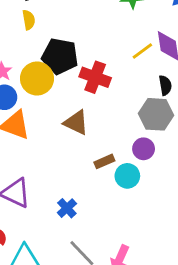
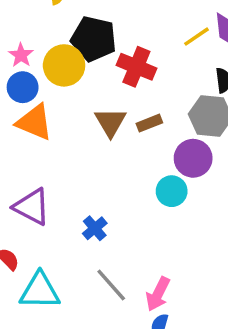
brown triangle: (76, 122) -> (111, 122), turned 32
purple circle: (144, 149) -> (193, 158), size x1.4
brown rectangle: (104, 161) -> (149, 123), moved

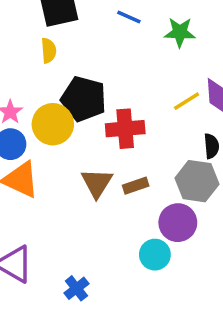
red cross: (136, 67) -> (125, 129), turned -30

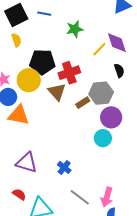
blue line: (129, 17) -> (44, 14), moved
green star: (180, 32) -> (75, 29), moved
gray hexagon: (197, 181) -> (101, 93), moved
brown triangle: (97, 183) -> (57, 92), moved

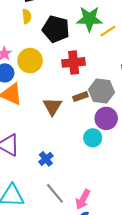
green star: (75, 29) -> (89, 19), size x1.4
yellow line: (99, 49) -> (108, 31), moved
black pentagon: (42, 62) -> (56, 29), moved
brown triangle: (57, 92) -> (52, 106), moved

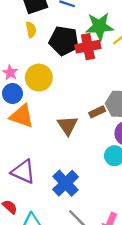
red cross: (74, 62) -> (88, 47), moved
blue cross: (46, 159) -> (66, 183), size x1.6

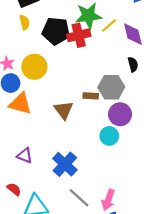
brown rectangle: (97, 112) -> (91, 96), turned 32
purple triangle: (23, 172) -> (25, 156), size x0.7

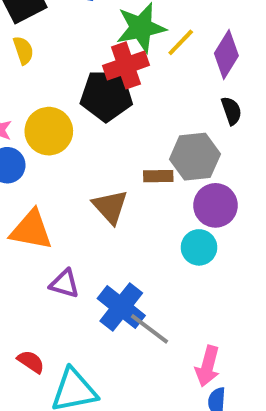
black pentagon: (56, 31) -> (106, 96), moved
purple diamond: (133, 34) -> (226, 54), turned 50
orange triangle: (20, 104) -> (31, 230), moved
purple triangle: (25, 156) -> (64, 284), moved
gray line: (79, 198) -> (150, 329), moved

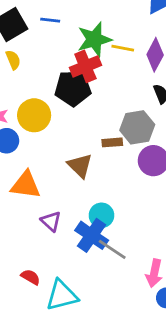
yellow line: (181, 42) -> (123, 48), turned 60
cyan circle: (199, 247) -> (101, 215), moved
purple triangle: (64, 284) -> (51, 221), turned 30

